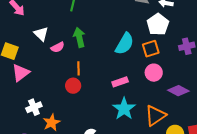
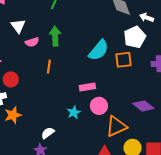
pink circle: (154, 73) -> (99, 106), moved
red circle: (73, 86) -> (11, 79), moved
cyan star: (124, 109) -> (74, 112), moved, size x0.6

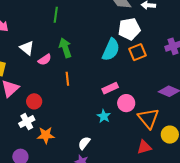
white pentagon: (135, 37) -> (129, 29), moved, turned 30
orange star: (13, 115) -> (46, 135), turned 30
orange triangle: (116, 126) -> (148, 118), turned -30

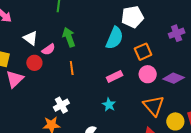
orange square: (137, 52) -> (143, 52), moved
red circle: (34, 101) -> (34, 63), moved
pink circle: (126, 103) -> (148, 74), moved
white cross: (27, 122) -> (61, 105), moved

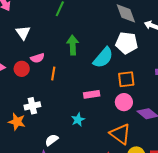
green arrow: (69, 37) -> (73, 45), moved
pink semicircle: (49, 49) -> (37, 58), moved
red circle: (34, 63) -> (22, 69), moved
orange triangle: (154, 106) -> (120, 134), turned -30

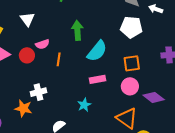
cyan semicircle: (103, 58) -> (97, 51), moved

